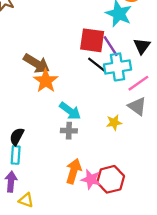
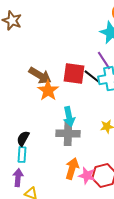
red square: (92, 40) -> (74, 74), moved
cyan arrow: (70, 111) -> (69, 117), turned 42
gray cross: (69, 131) -> (68, 134), size x1.6

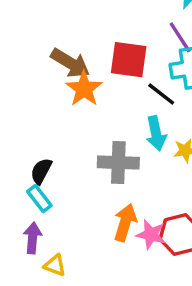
black line: (92, 77) -> (161, 94), moved
cyan arrow: (69, 117) -> (156, 133), moved
cyan rectangle: (22, 155) -> (39, 199), turned -42

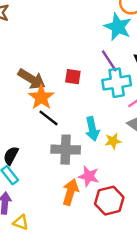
red square: (129, 60) -> (73, 77), size x0.6
black line: (161, 94) -> (49, 118), moved
pink star: (151, 235) -> (89, 176), moved

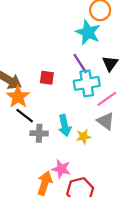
gray cross: (66, 150) -> (39, 133), moved, size x0.7

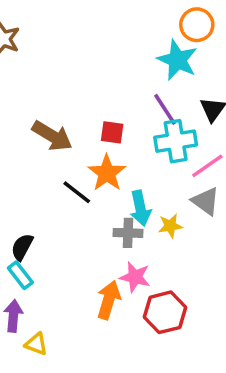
orange star: (18, 97) -> (107, 173), moved
gray cross: (39, 133) -> (128, 233), moved

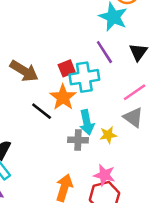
red square: (112, 132) -> (67, 68), turned -30
cyan cross: (176, 141) -> (84, 77), moved
pink star: (135, 277) -> (104, 175), moved

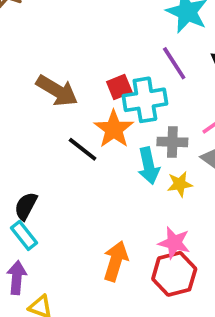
gray cross: (78, 140) -> (172, 142), moved

